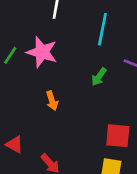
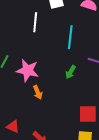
pink star: (42, 52) -> (28, 70), moved

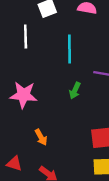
orange arrow: (38, 92) -> (41, 137), moved

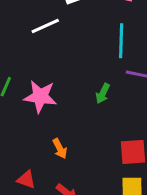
white line: (26, 37) -> (45, 26), turned 65
cyan line: (69, 49) -> (121, 41), moved

